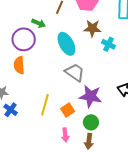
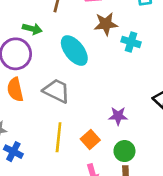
gray trapezoid: (75, 72) -> (56, 91), moved
purple star: (90, 96) -> (118, 116), size x0.6

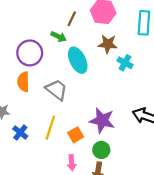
green arrow: (32, 29) -> (59, 37), moved
purple star: (118, 116) -> (102, 121), size x1.6
blue cross: (13, 152) -> (20, 132), moved

